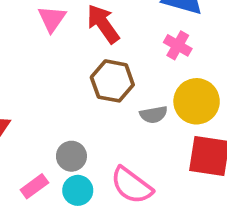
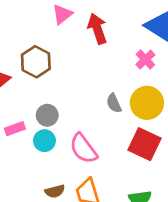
brown hexagon: (112, 81) -> (36, 62), moved
gray semicircle: (154, 115) -> (114, 103), turned 60

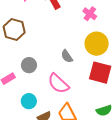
gray semicircle: (114, 103) -> (67, 56), moved
cyan circle: (44, 141) -> (29, 101), moved

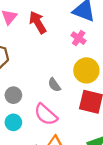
cyan circle: (29, 101) -> (13, 122), moved

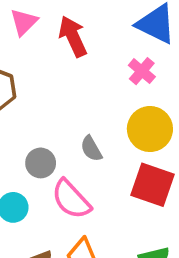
gray circle: (13, 95) -> (41, 163), moved

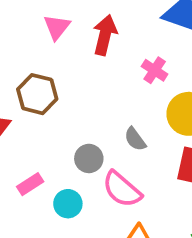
red arrow: (73, 36) -> (105, 35), turned 45
pink cross: (142, 71) -> (155, 70), moved

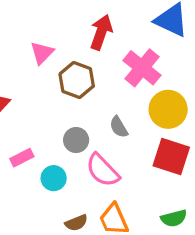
pink triangle: (57, 27) -> (42, 53), moved
pink cross: (155, 70) -> (142, 68), size x1.6
brown hexagon: (37, 94) -> (77, 80), moved

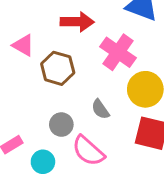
red arrow: (101, 32) -> (77, 22), turned 76
pink triangle: (42, 53) -> (23, 45), turned -40

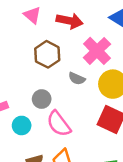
pink triangle: (23, 45) -> (32, 15), moved
gray semicircle: (100, 109) -> (77, 79), moved, turned -42

